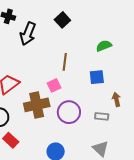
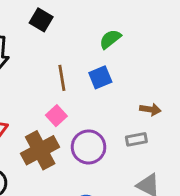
blue square: (97, 77) -> (100, 77), moved
brown arrow: (117, 99) -> (150, 109), turned 128

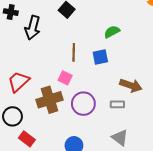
brown arrow: (150, 109) -> (131, 85), size x1.5
pink square: (56, 116) -> (65, 78), turned -32

